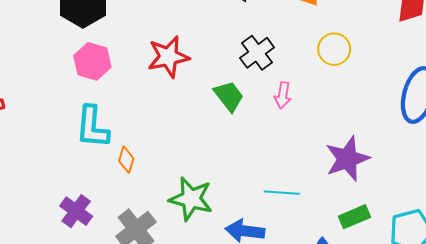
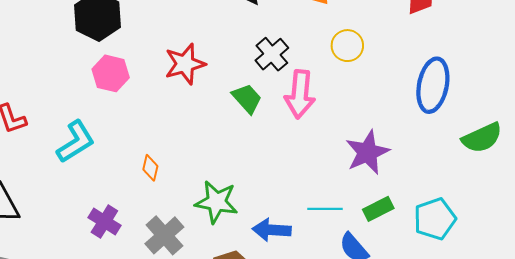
pink arrow: (283, 95) -> (300, 94), size x1.8
cyan L-shape: (92, 127) -> (76, 142), moved, turned -123
cyan line: (282, 193) -> (325, 209), moved

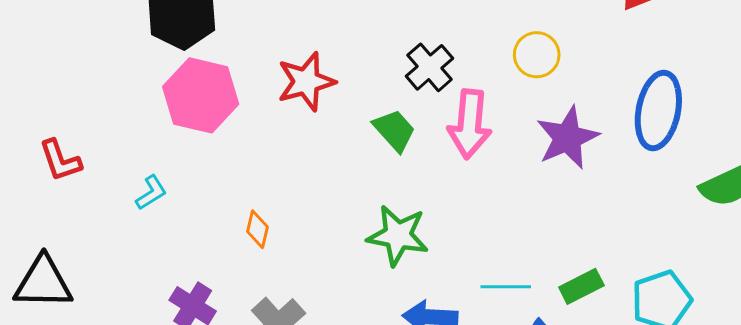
pink hexagon: (111, 73) -> (201, 95), size x1.4
cyan L-shape: (76, 142) -> (151, 193), size x0.6
purple star: (367, 152) -> (568, 138), moved
green star: (217, 202) -> (398, 235), moved

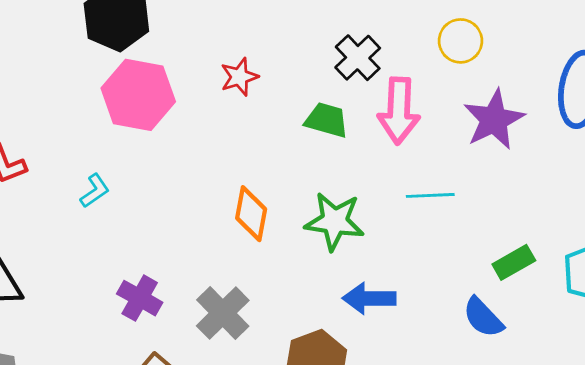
red star: (306, 82) -> (239, 77), size x0.7
green trapezoid: (394, 130) -> (327, 120), turned -30
orange diamond: (258, 229) -> (251, 214), moved, size x1.5
cyan line: (506, 287) -> (430, 195), moved

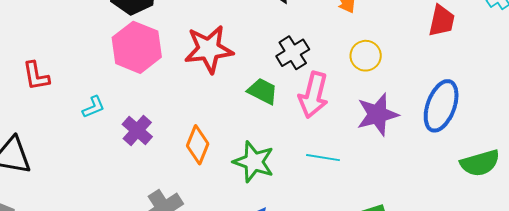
red star: (239, 77) -> (209, 49), size x1.8
purple cross: (140, 298) -> (137, 130), moved

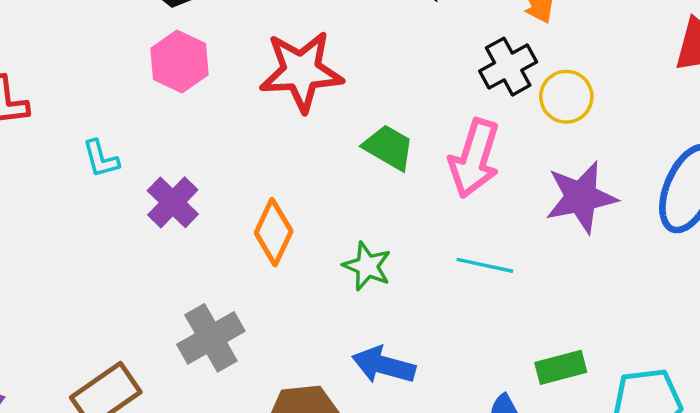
pink hexagon: (137, 47) -> (180, 62), size x0.7
black cross: (293, 53) -> (508, 67), moved
cyan L-shape: (93, 107) -> (101, 159), turned 95
green star: (254, 162) -> (367, 266), size x0.7

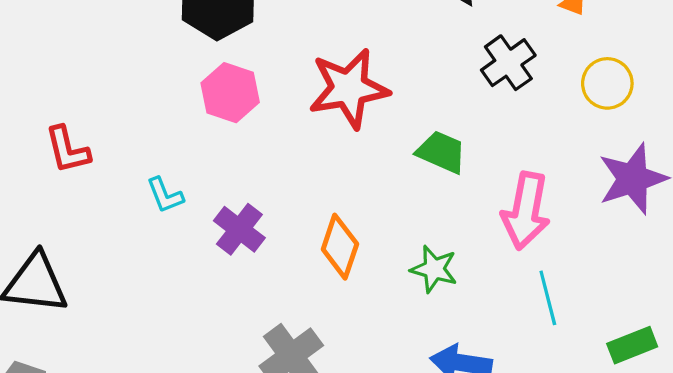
black cross: (508, 67) -> (508, 63), moved
pink arrow: (474, 158) -> (526, 211), moved
cyan line: (485, 265) -> (548, 298), moved, turned 70

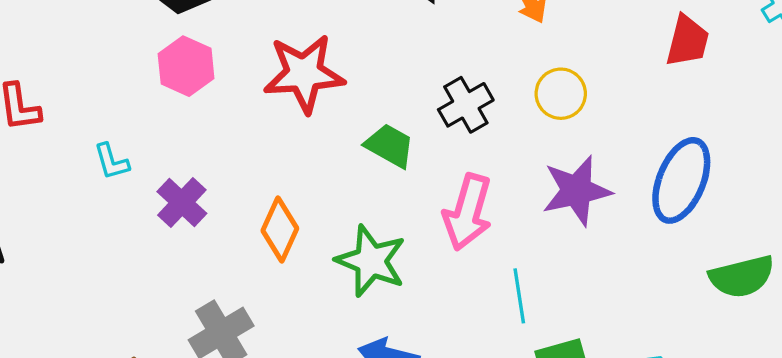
black cross: (508, 63) -> (466, 105), moved
green star: (434, 269) -> (371, 261), size x1.5
cyan line: (548, 298) -> (519, 296), moved

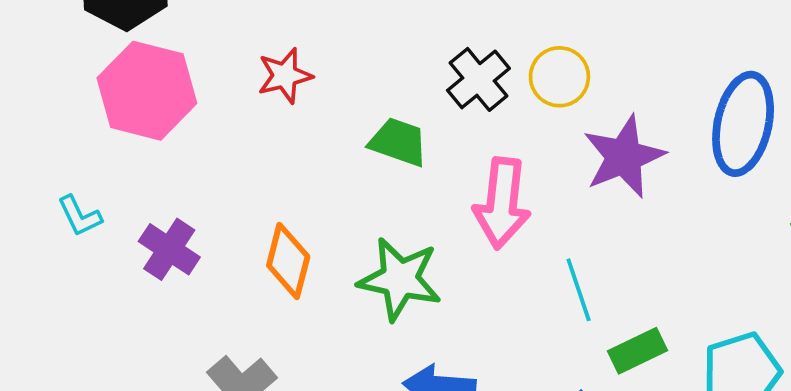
pink hexagon: (186, 66) -> (147, 91), size x1.4
red star: (304, 74) -> (285, 76), size x0.6
yellow circle: (561, 94) -> (559, 77), moved

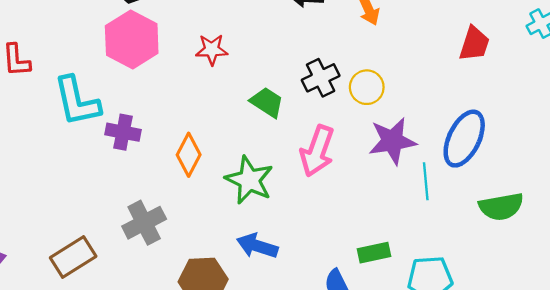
cyan L-shape: (80, 216) -> (77, 101), size x2.0
purple cross: (169, 249) -> (123, 132), turned -36
cyan line: (579, 290) -> (426, 181), moved

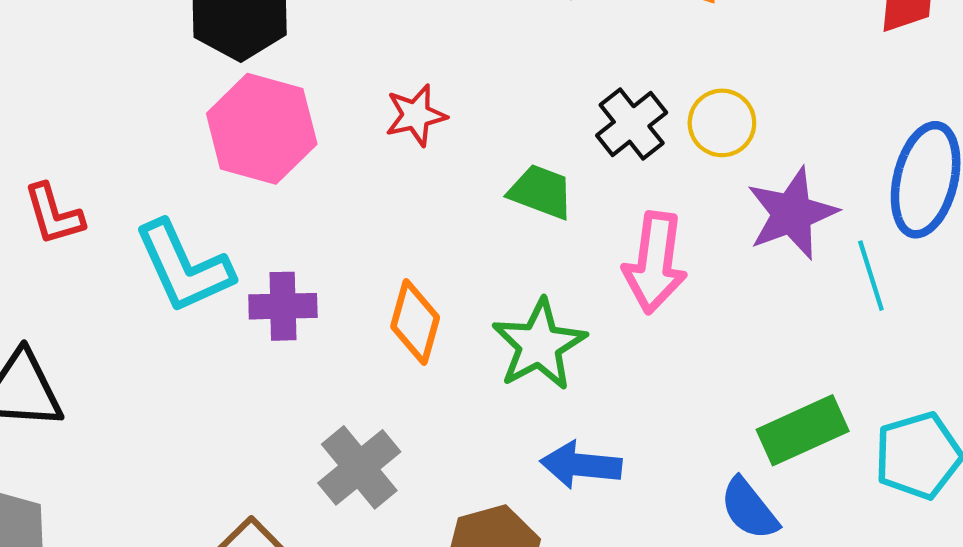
green star: (249, 180) -> (539, 345), turned 30
green rectangle: (374, 253) -> (803, 430), size x1.4

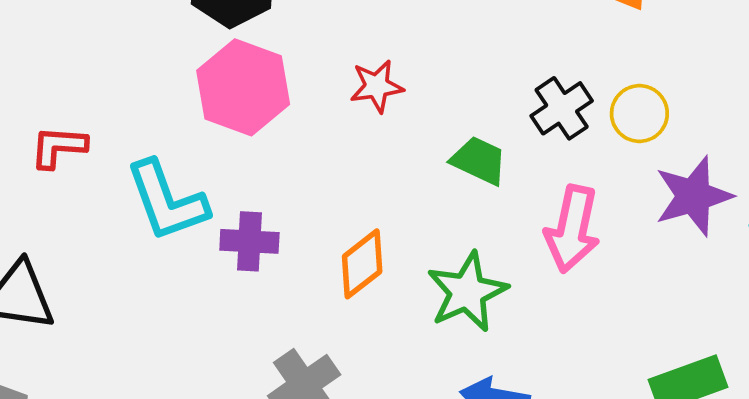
red L-shape: (54, 214) -> (58, 147), turned 106
orange diamond: (415, 322) -> (362, 264), turned 32

